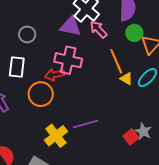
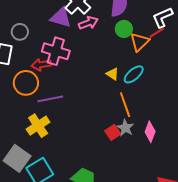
pink arrow: (98, 29) -> (88, 23), turned 108
gray circle: (27, 34) -> (20, 32), moved
orange line: (116, 61) -> (125, 105), moved
purple line: (85, 124) -> (50, 99), moved

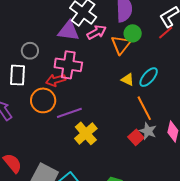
orange triangle: (139, 42) -> (121, 45), moved
yellow cross: (38, 126) -> (86, 133), moved

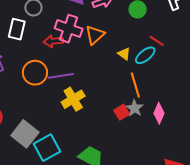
red line: (166, 33) -> (157, 41), moved, turned 63
orange triangle: (121, 45) -> (95, 35), moved
orange circle: (43, 100) -> (35, 73), moved

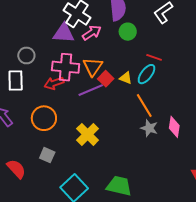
purple line: (61, 76) -> (91, 90), moved
red square: (122, 112) -> (106, 79), moved
gray square: (25, 134) -> (47, 155), moved, size x0.6

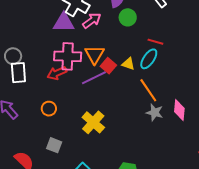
gray circle: (26, 55) -> (13, 56), moved
orange circle: (44, 118) -> (49, 109), size x0.6

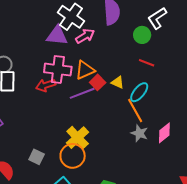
green circle: (128, 17) -> (142, 35), moved
orange triangle: (95, 55) -> (85, 70), turned 30
cyan ellipse: (149, 59) -> (139, 92), moved
orange circle: (49, 109) -> (73, 156), moved, size x1.6
pink diamond: (179, 110) -> (164, 133), turned 40

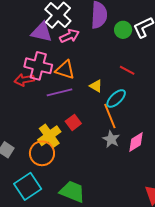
green circle: (142, 35) -> (123, 30), moved
orange triangle: (85, 70) -> (65, 70), turned 35
red square: (98, 82) -> (73, 122), moved

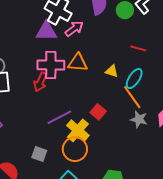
red arrow: (24, 80) -> (40, 82), turned -42
purple line: (59, 92) -> (59, 117), moved

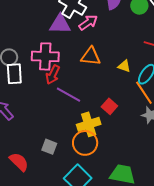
pink cross: (51, 65) -> (45, 56), moved
purple line: (59, 117) -> (69, 95), moved, turned 55
yellow cross: (78, 130) -> (89, 124), turned 30

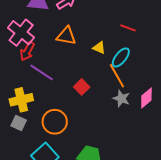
pink cross: (45, 56) -> (21, 33), turned 32
yellow cross: (89, 124) -> (21, 100), moved

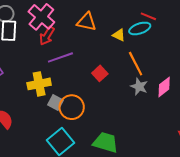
cyan ellipse: (121, 57) -> (140, 28), moved, turned 30
purple line: (42, 72) -> (60, 57), turned -55
gray square: (19, 123) -> (56, 103), moved

